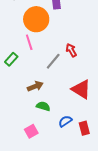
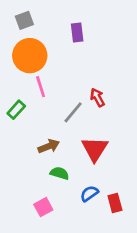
orange circle: (36, 19) -> (30, 56), moved
red triangle: (81, 89) -> (95, 149), moved, turned 30

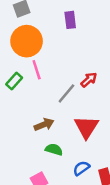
red arrow: (97, 98) -> (89, 80), turned 77
green rectangle: (16, 110) -> (14, 81), moved

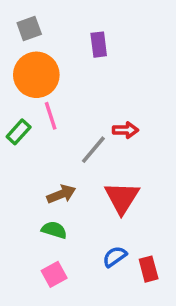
red arrow: (89, 80) -> (125, 130), turned 42
green semicircle: (54, 149) -> (54, 230), moved

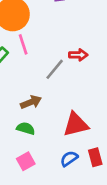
red triangle: (122, 198) -> (76, 124), moved, turned 44
blue semicircle: (115, 257) -> (69, 159), moved

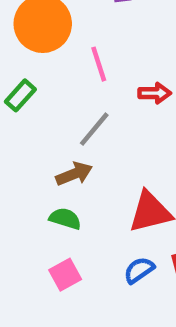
pink line: (23, 44) -> (99, 64), moved
gray line: (55, 69) -> (94, 129), moved

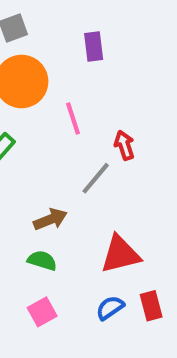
red arrow: (155, 93) -> (124, 145), turned -108
gray line: (94, 129) -> (96, 178), moved

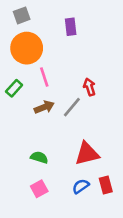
pink line: (73, 119) -> (44, 77), moved
brown arrow: (50, 219) -> (44, 107), moved

